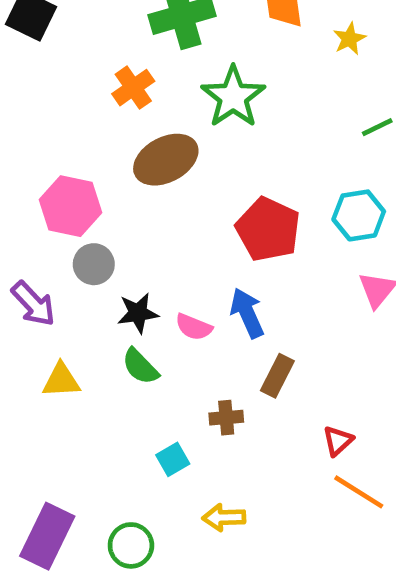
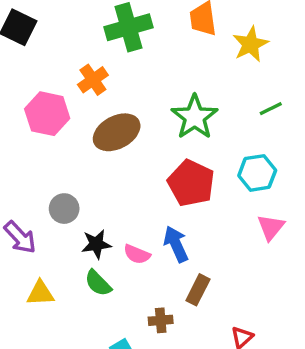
yellow star: (349, 39) -> (250, 44), size x1.5
green star: (233, 97) -> (195, 117), moved
pink hexagon: (71, 206) -> (47, 114), moved

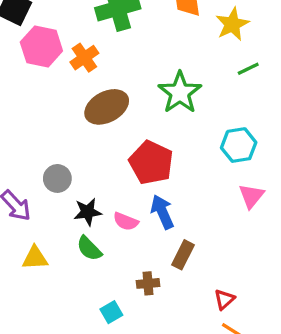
green line: (271, 109) -> (248, 69), moved
pink hexagon: (47, 114) -> (41, 46), moved
red pentagon: (191, 183) -> (151, 163), moved

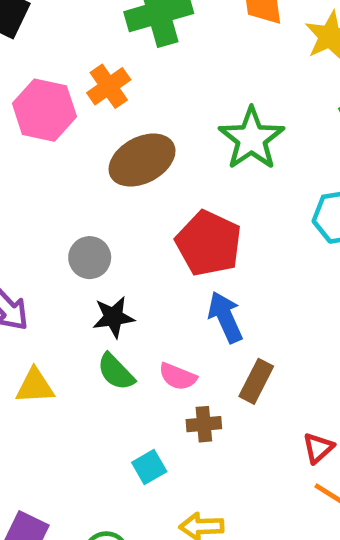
pink hexagon: (41, 46) -> (44, 110), moved
gray circle: (57, 178) -> (90, 258), moved
pink semicircle: (126, 221) -> (178, 377), moved

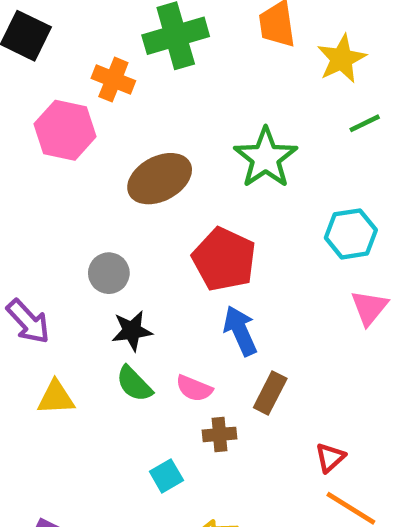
orange cross: (109, 86) -> (113, 80), moved, turned -33

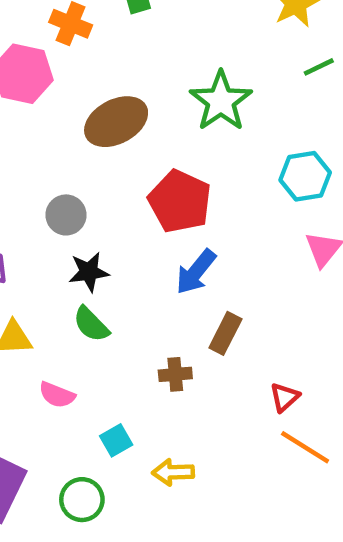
blue arrow: (240, 331) -> (196, 272), turned -117
pink semicircle: (194, 388) -> (57, 395), moved
cyan square: (166, 476) -> (116, 440), moved

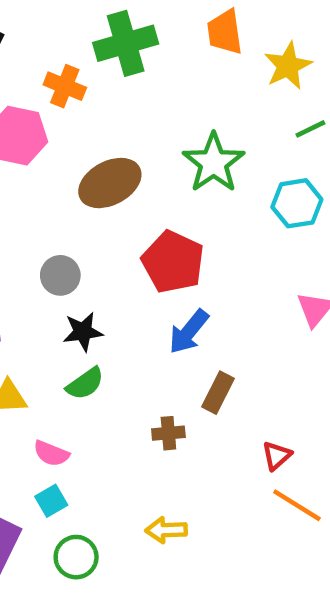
cyan hexagon: (305, 176) -> (297, 203), moved
green semicircle: (91, 324) -> (85, 384), turned -81
cyan square: (116, 440) -> (51, 501), moved

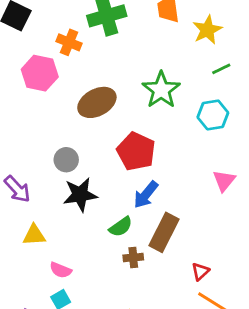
black star: (83, 332) -> (80, 195), size x1.4
green semicircle: (85, 384) -> (121, 227), moved
brown rectangle: (218, 393) -> (164, 232), size x1.5

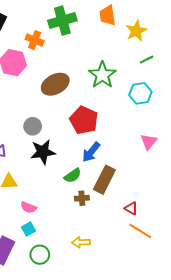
red triangle: (200, 271) -> (131, 208), turned -48

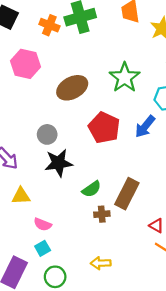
orange cross: (35, 40) -> (49, 25), moved
blue arrow: (91, 152) -> (145, 126), moved

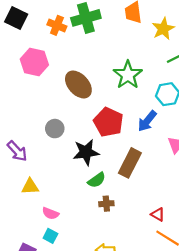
brown ellipse: (72, 88) -> (78, 85), turned 76
black star: (59, 163) -> (86, 152), moved
brown rectangle: (127, 194) -> (130, 163), moved
cyan square: (43, 248) -> (50, 236), turned -32

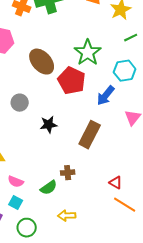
red pentagon: (108, 122) -> (72, 81), moved
black star: (86, 152) -> (49, 125), size x0.7
green semicircle: (97, 180) -> (49, 188), moved

